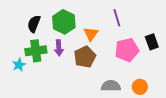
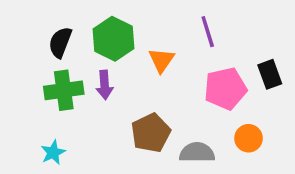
brown pentagon: (85, 57) -> (151, 133), moved
cyan star: (19, 65) -> (53, 152), moved
orange circle: (140, 87) -> (249, 138), moved

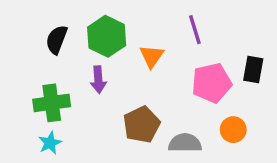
black rectangle: (270, 74) -> (253, 70), turned 30
green cross: (64, 90) -> (52, 103), moved

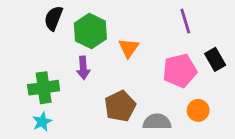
purple line: (195, 30) -> (185, 21), moved
black semicircle: (57, 40) -> (54, 18), moved
black rectangle: (253, 70) -> (215, 59), turned -40

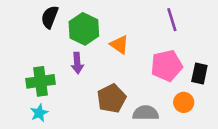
orange triangle: (129, 48) -> (119, 45), turned -30
black rectangle: (215, 59) -> (199, 73), moved, turned 42

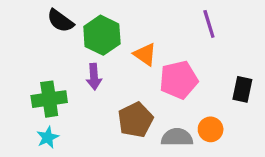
black semicircle: (50, 17) -> (60, 21), turned -75
pink pentagon: (167, 66) -> (179, 80), moved
orange circle: (184, 102) -> (211, 129), moved

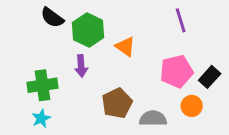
pink pentagon: (179, 80) -> (176, 71), moved
black rectangle: (242, 89) -> (210, 77), turned 30
orange circle: (211, 129) -> (192, 106), moved

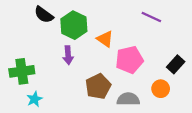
purple line: (181, 20) -> (151, 17), turned -48
pink pentagon: (176, 71) -> (129, 60), moved
green cross: (43, 85) -> (22, 71), moved

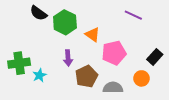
purple arrow: (68, 55) -> (68, 58), moved
cyan star: (35, 99) -> (39, 75), moved

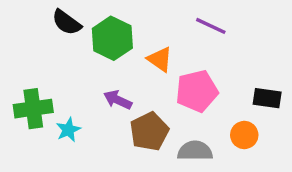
purple line: (133, 15) -> (211, 26), moved
black rectangle: (155, 57) -> (267, 98), turned 56
purple arrow: (68, 58) -> (118, 100), turned 119

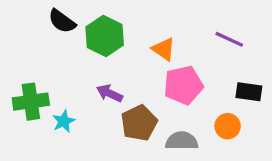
purple line: (211, 26) -> (229, 39), moved
orange triangle: (160, 59) -> (164, 49), moved

